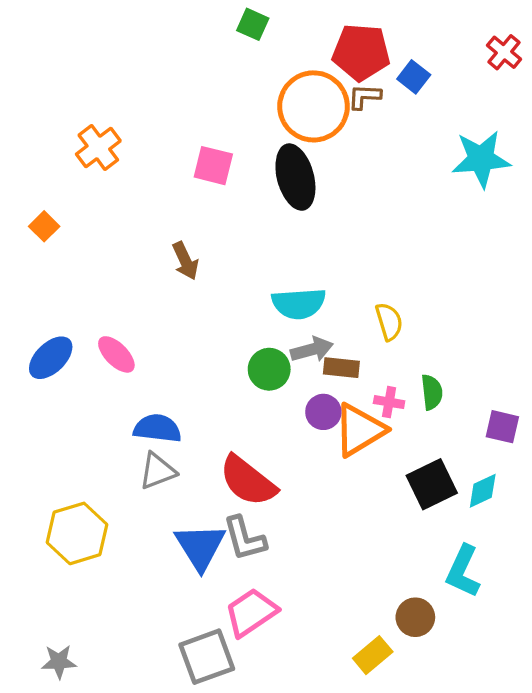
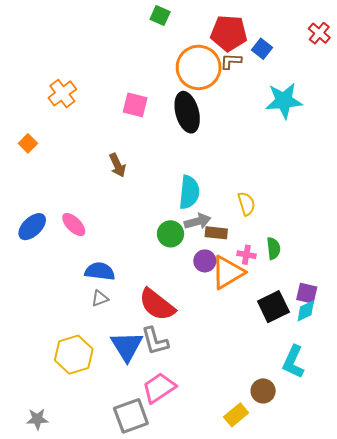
cyan star: (481, 159) -> (284, 101), moved
cyan semicircle: (299, 304) -> (189, 192), turned -80
purple square: (502, 427) -> (307, 293), moved
gray triangle: (157, 471) -> (100, 298), size x0.7
yellow hexagon: (77, 533) -> (74, 355), moved

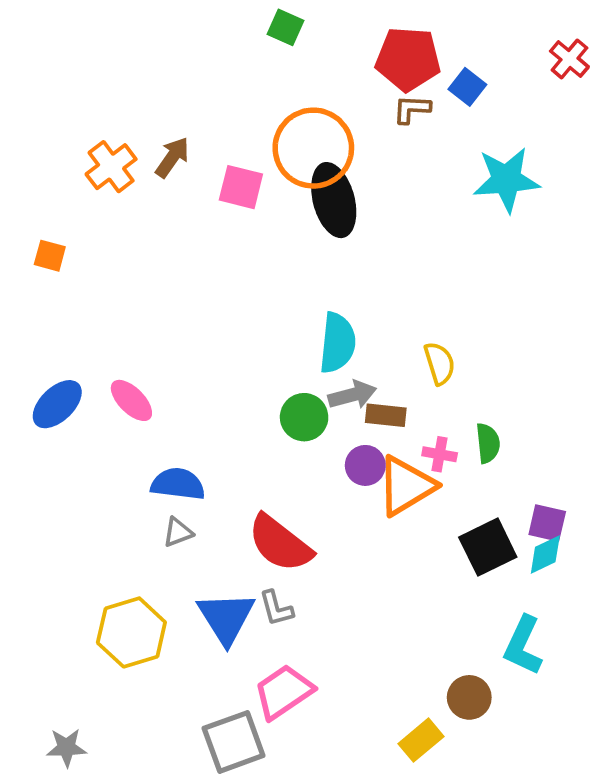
orange circle: (199, 67) -> (313, 148), moved
orange square: (28, 143) -> (50, 256), turned -30
brown arrow: (117, 165) -> (172, 157), moved, turned -120
gray L-shape: (155, 341) -> (276, 608), size x0.7

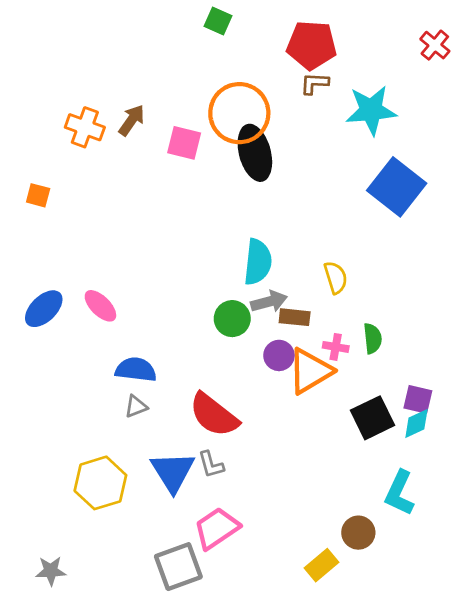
blue square: (467, 87) -> (397, 187), moved, size x2.0
orange cross: (111, 167) -> (85, 127), turned -33
cyan star: (506, 180) -> (371, 110), moved

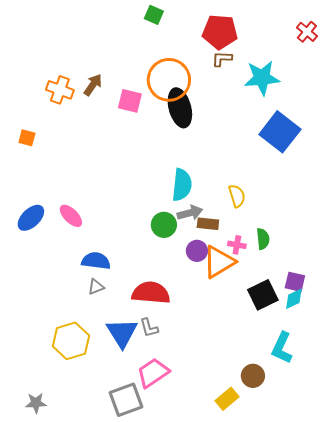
red semicircle: (214, 415) -> (151, 293), turned 147

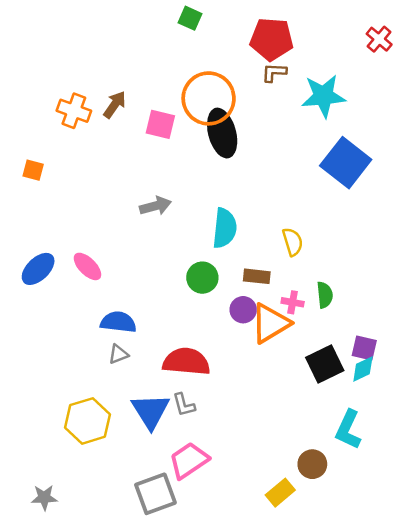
gray arrow: (190, 213) -> (155, 206), moved

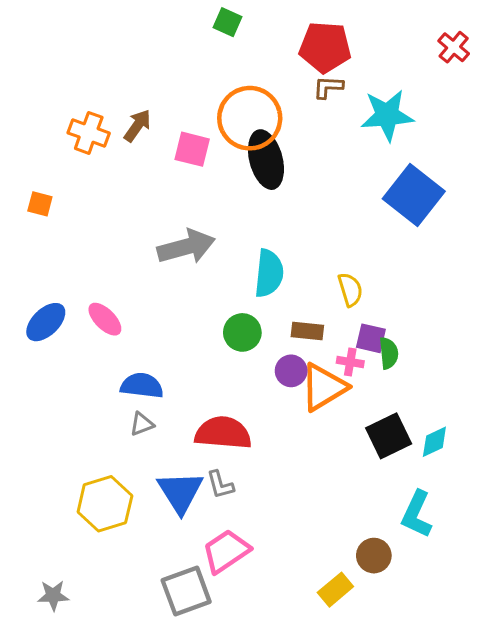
gray arrow: (155, 206) -> (186, 247), size x1.5
purple square: (364, 348) -> (371, 338), moved

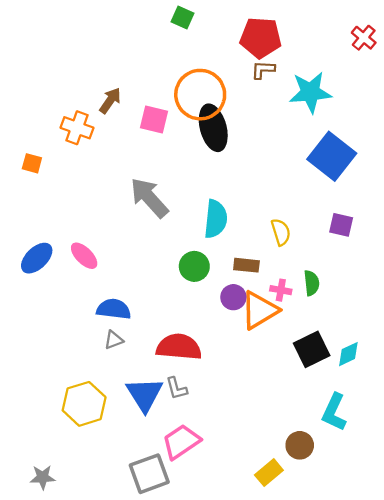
orange cross: (89, 133) -> (77, 128), moved
gray arrow: (186, 247) -> (149, 198), turned -117
purple square: (371, 338) -> (341, 225), moved

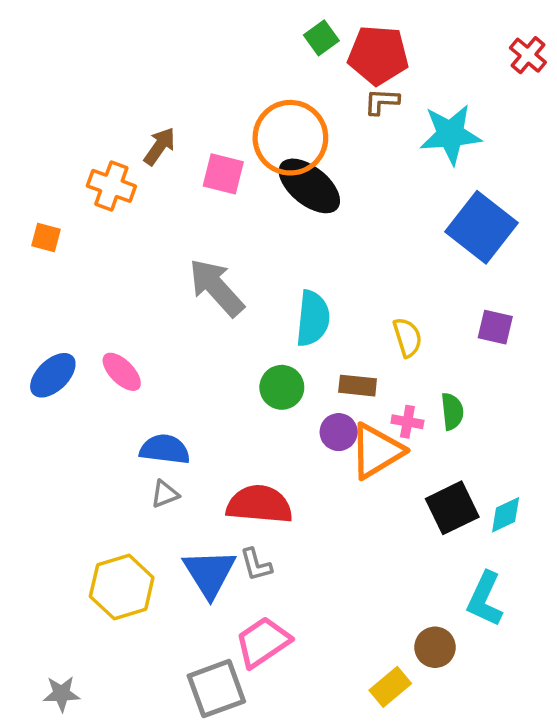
green square: (182, 18) -> (321, 38), moved, turned 30
black ellipse: (213, 128) -> (309, 186), turned -36

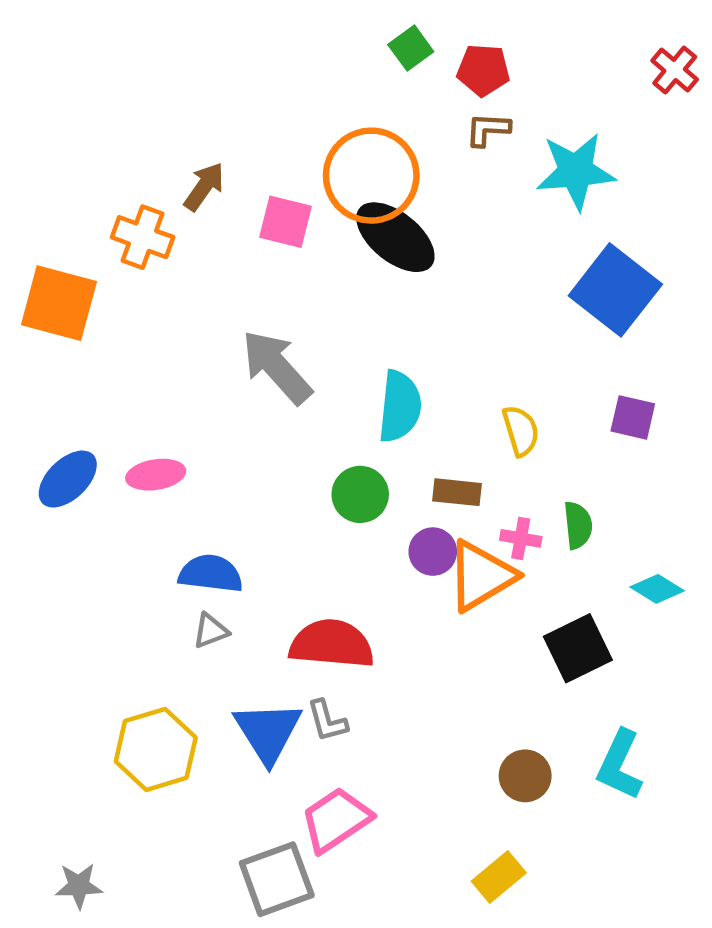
red pentagon: (378, 55) -> (483, 70), size x0.7
orange square: (46, 238) -> (59, 303), size x2.0
pink ellipse: (122, 372) -> (156, 475), turned -54
cyan diamond: (506, 515) -> (657, 589), moved, turned 57
brown circle: (435, 647) -> (525, 776), moved

